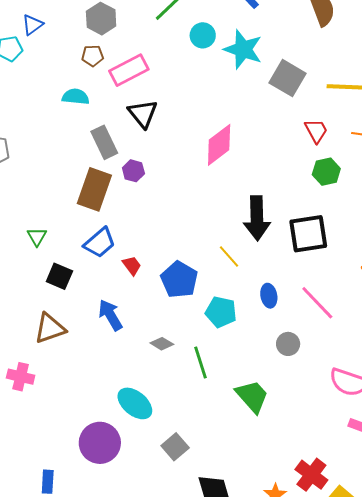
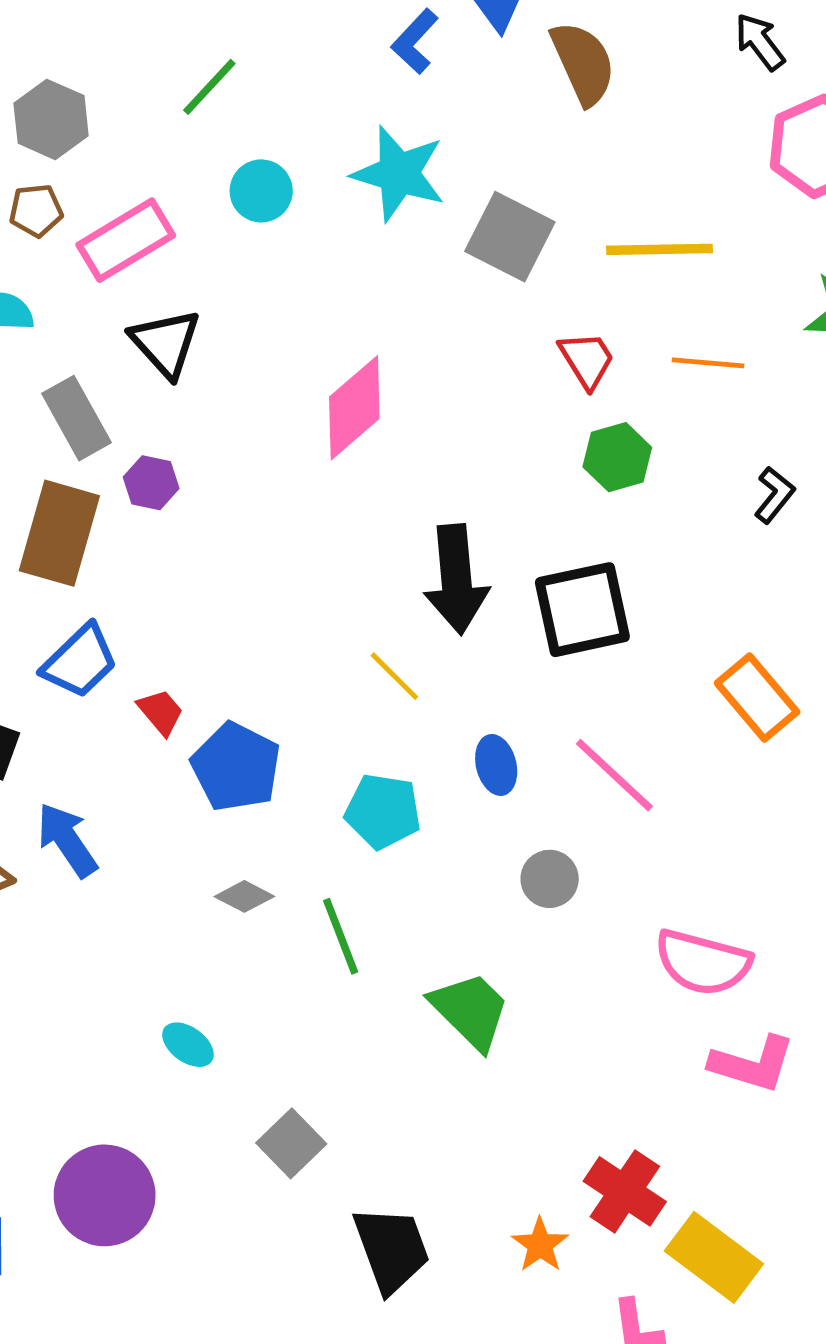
cyan circle: (203, 35) -> (261, 191), moved
blue pentagon: (179, 280) -> (236, 767), moved
blue arrow: (110, 315) -> (67, 840), moved
cyan ellipse: (135, 403) -> (188, 1045), size x0.6
purple circle: (100, 443) -> (105, 1195), moved

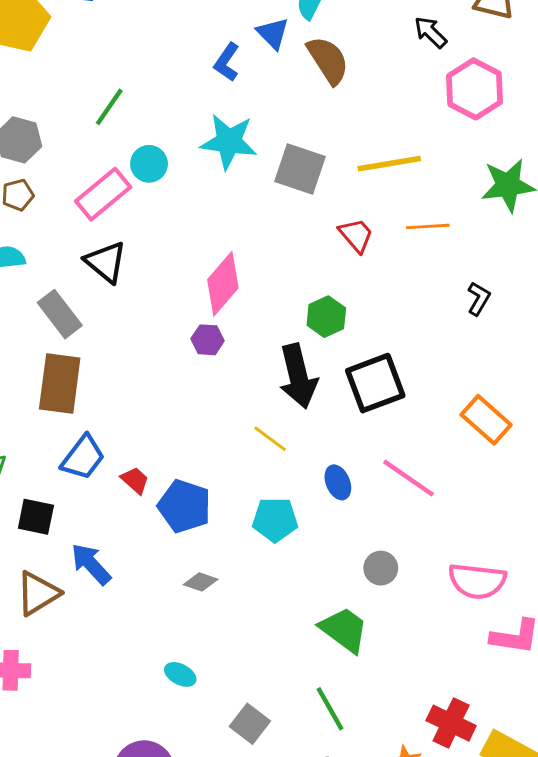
pink rectangle: (126, 240) -> (103, 194), moved
green hexagon: (617, 457) -> (326, 317), moved
purple hexagon: (151, 483) -> (208, 340), moved
gray circle: (550, 879) -> (381, 568), moved
green line: (341, 936) -> (330, 709), moved

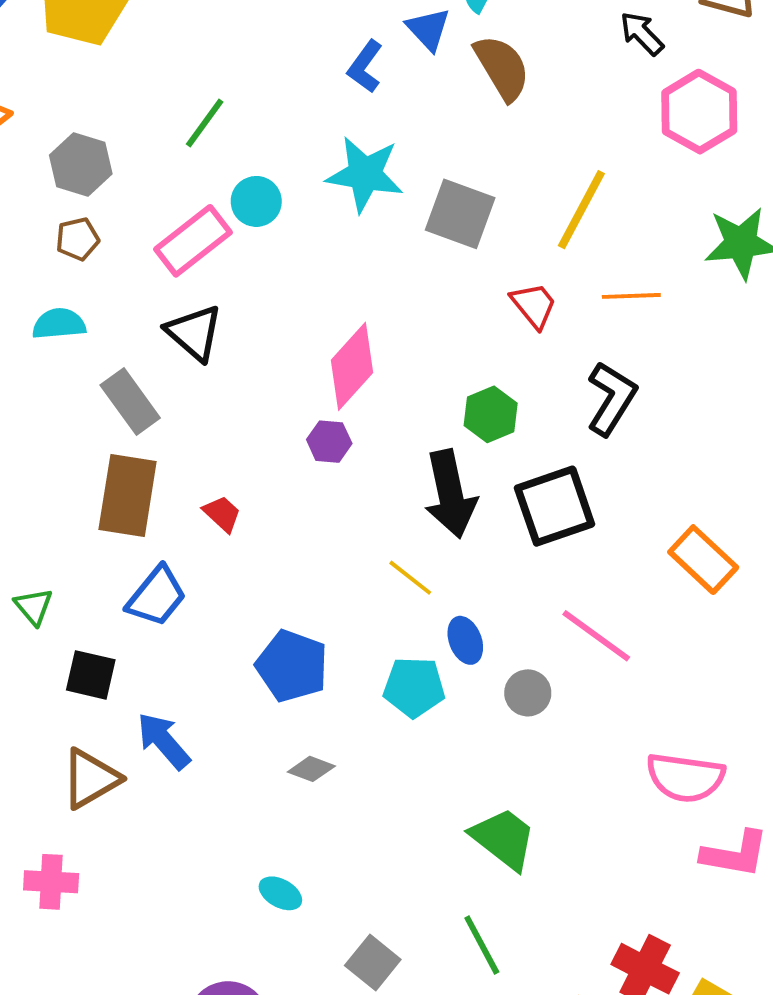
yellow line: (389, 164) -> (581, 210), turned -54
black L-shape: (479, 299) -> (611, 398), moved, size x1.6
red trapezoid: (135, 480) -> (222, 514), moved
blue ellipse: (338, 482) -> (465, 640), moved
gray circle: (381, 568) -> (528, 693), moved

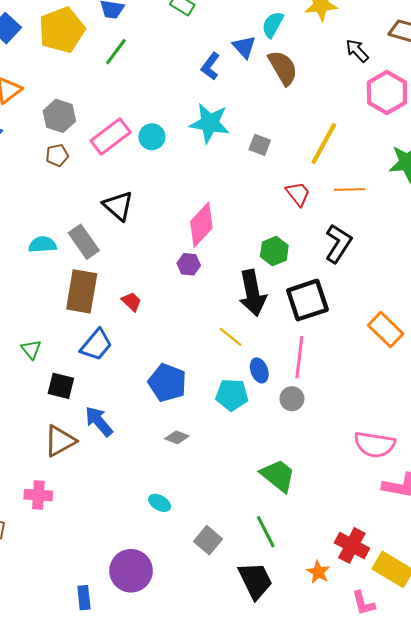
green line: (205, 123) -> (116, 52), moved
gray square: (460, 214) -> (260, 145), size x0.6
pink rectangle: (193, 241) -> (111, 137), moved
cyan semicircle: (59, 324) -> (42, 245), moved
pink line: (596, 636) -> (299, 357), moved, turned 60

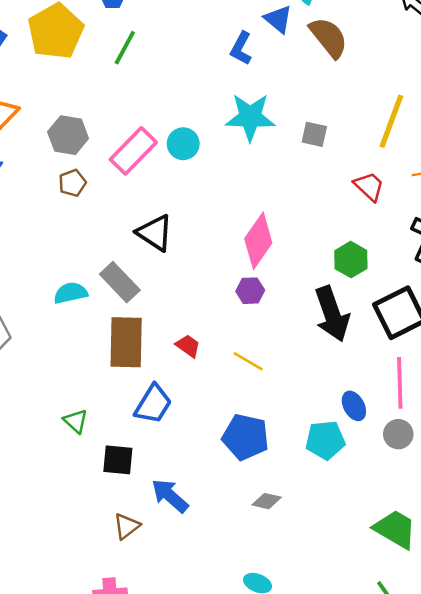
yellow line: (231, 337) -> (248, 361), moved
brown triangle: (60, 441) -> (127, 526), size x0.7

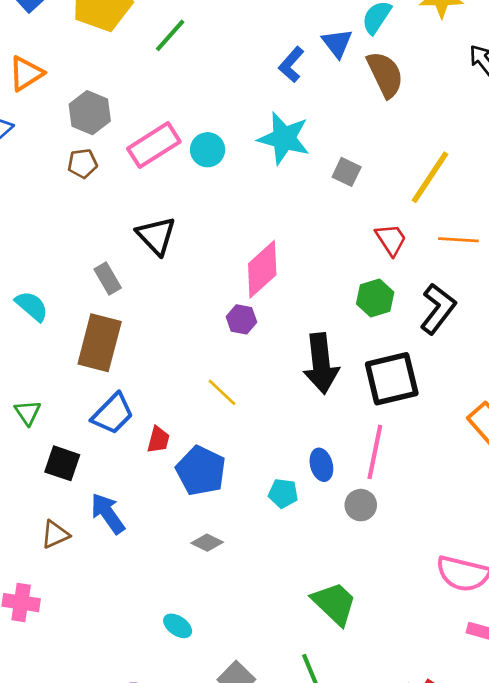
green hexagon: (351, 260) -> (375, 298), moved
gray rectangle: (120, 282) -> (108, 278), size x0.7
cyan semicircle: (71, 293) -> (32, 306), moved, turned 40
red trapezoid: (188, 346) -> (158, 440), moved, turned 56
cyan pentagon: (325, 440) -> (283, 493), size x0.7

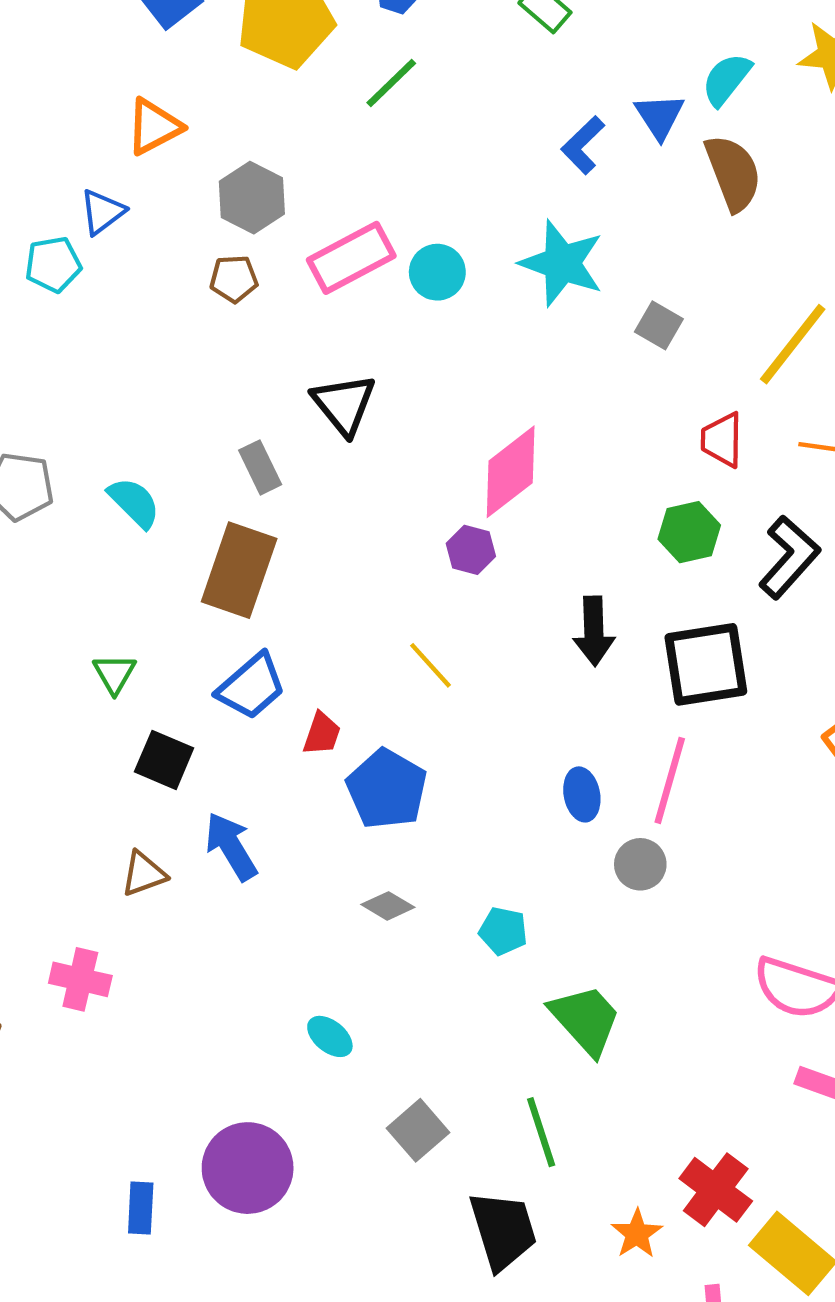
red trapezoid: (391, 240) -> (722, 440), turned -150
black arrow: (321, 363) -> (594, 631), size x0.7
cyan pentagon: (283, 493) -> (503, 931), moved

